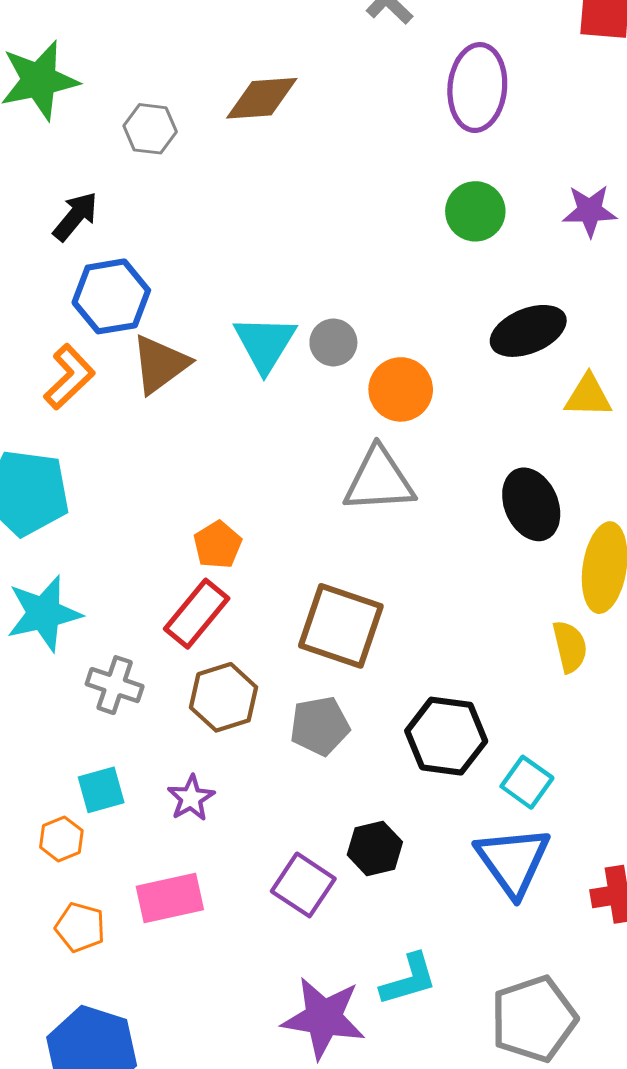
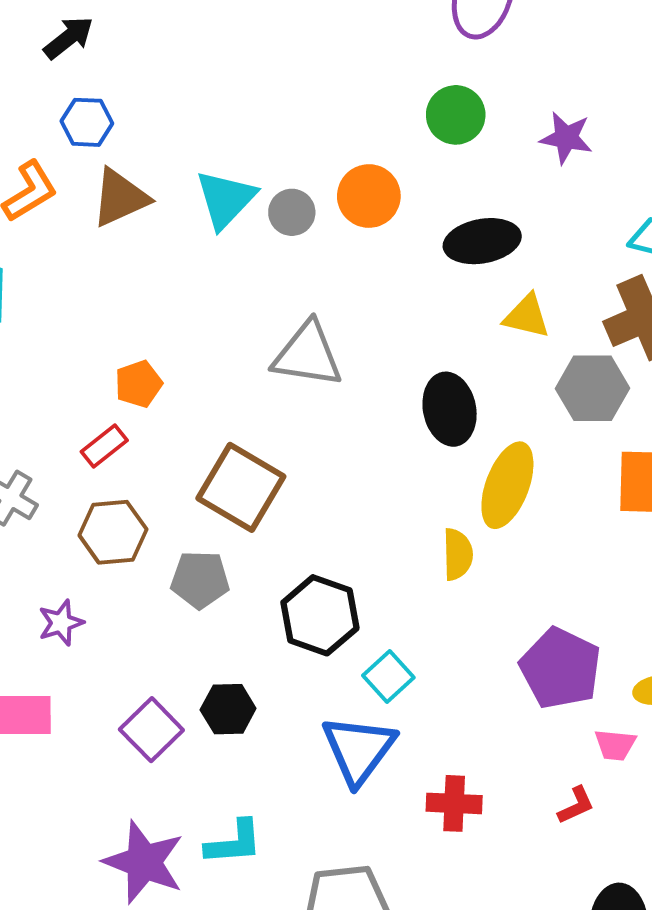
blue hexagon: (111, 296) -> (87, 122), size x0.7
orange circle: (401, 389) -> (369, 196), moved
red rectangle: (197, 614) -> (104, 446), size x0.7

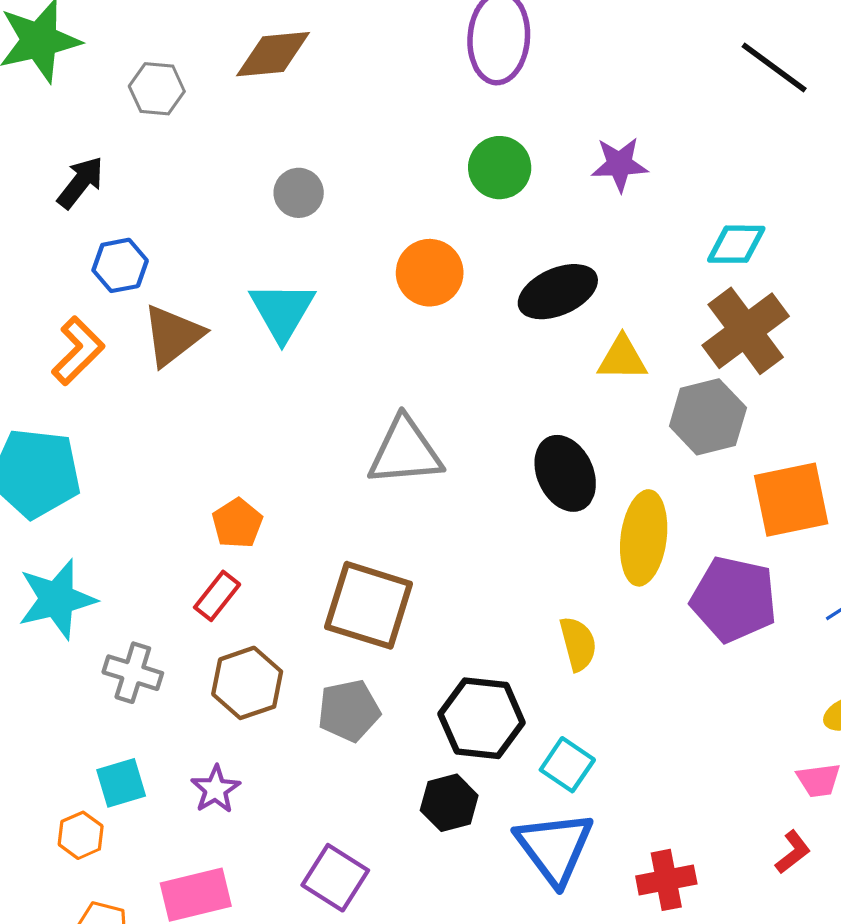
gray circle: (292, 212) -> (299, 193), moved
yellow semicircle: (458, 554) -> (578, 644), moved
purple pentagon: (561, 668) -> (734, 599), moved
black hexagon: (228, 709) -> (449, 803), moved

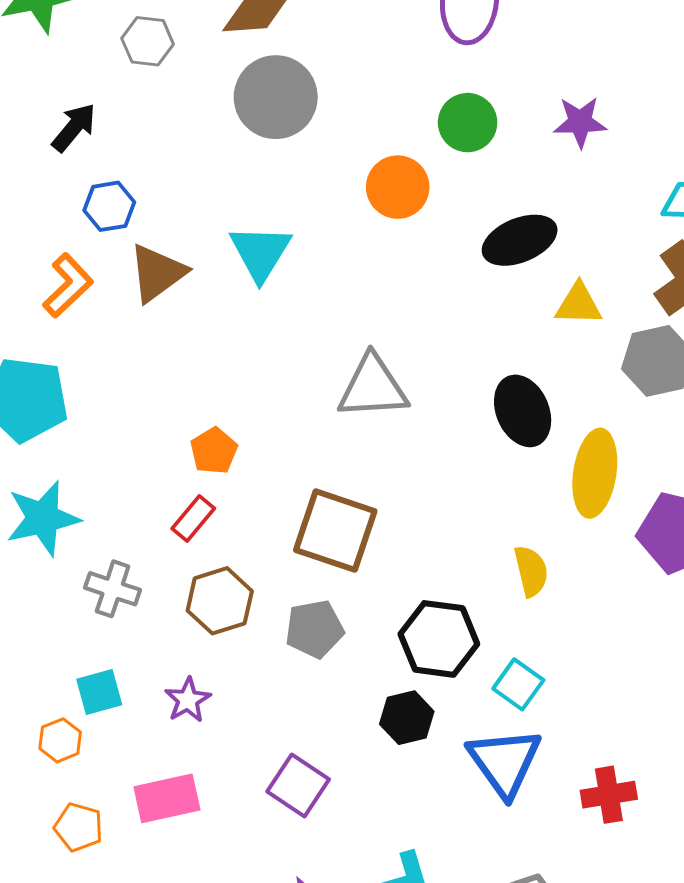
gray circle: (299, 193) -> (276, 97), moved, size x1.8
orange circle: (430, 273) -> (398, 187), moved

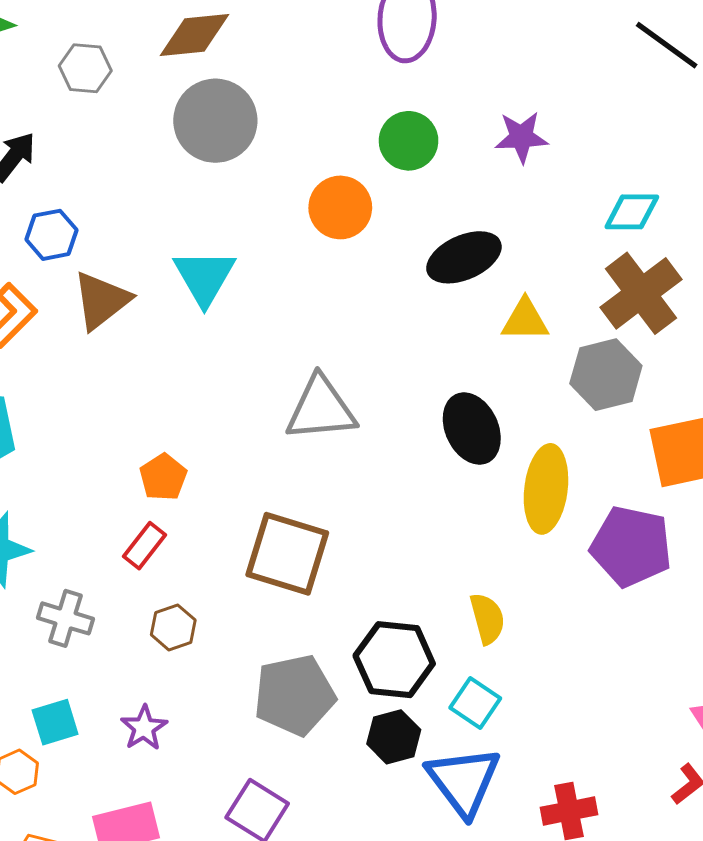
yellow semicircle: (531, 571) -> (487, 619), moved
brown hexagon: (220, 601) -> (173, 627), size x0.7
gray pentagon: (314, 629) -> (294, 695), moved, size x1.4
black hexagon: (407, 718) -> (394, 737), moved

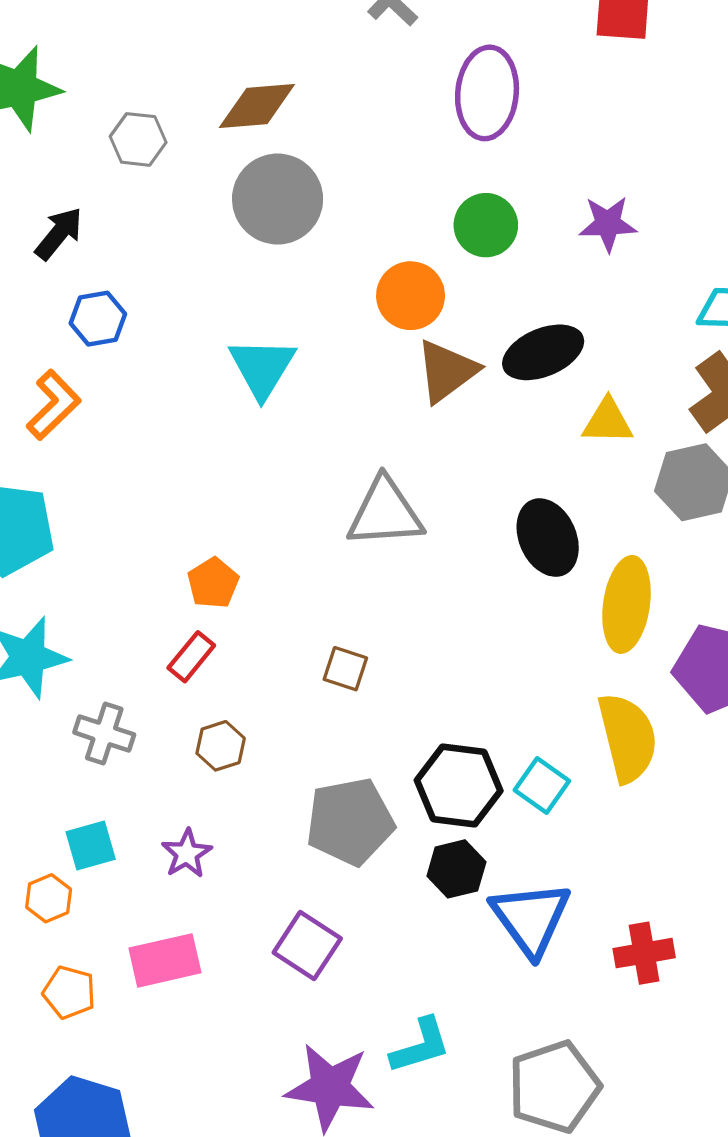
brown triangle: (101, 300) -> (447, 371), moved
brown square: (287, 554) -> (345, 669), size x0.5
yellow semicircle: (487, 619) -> (628, 738), moved, size x1.6
cyan square: (475, 703) -> (542, 786), moved

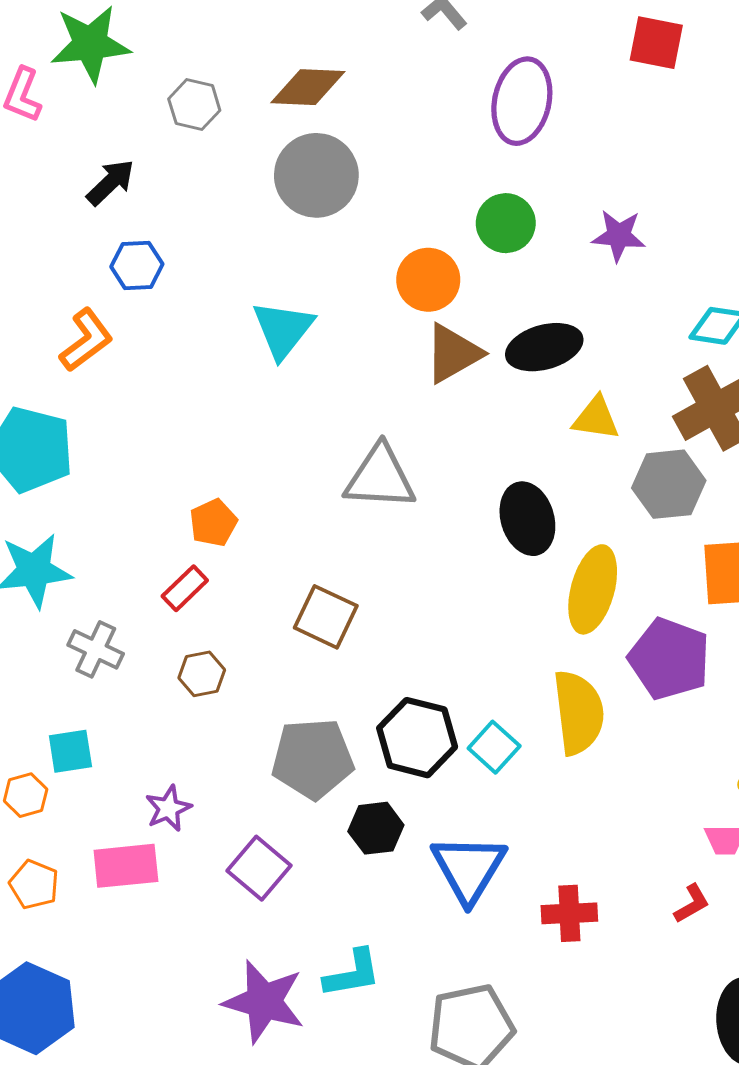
brown square: (345, 669) -> (326, 617), size x1.5
purple star: (187, 854) -> (168, 808), moved
black hexagon: (456, 869) -> (376, 828), moved

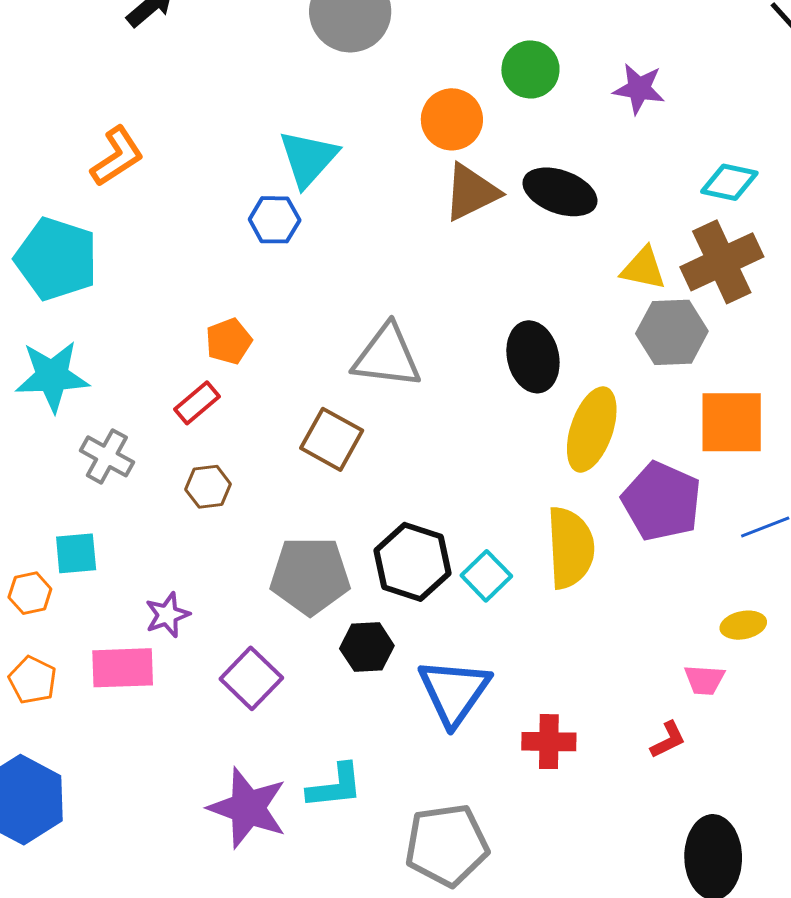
blue hexagon: (137, 265) -> (275, 220), moved
black ellipse: (544, 347) -> (560, 192), turned 32
yellow triangle: (596, 418) -> (643, 268), moved
gray triangle: (380, 477) -> (387, 356), moved

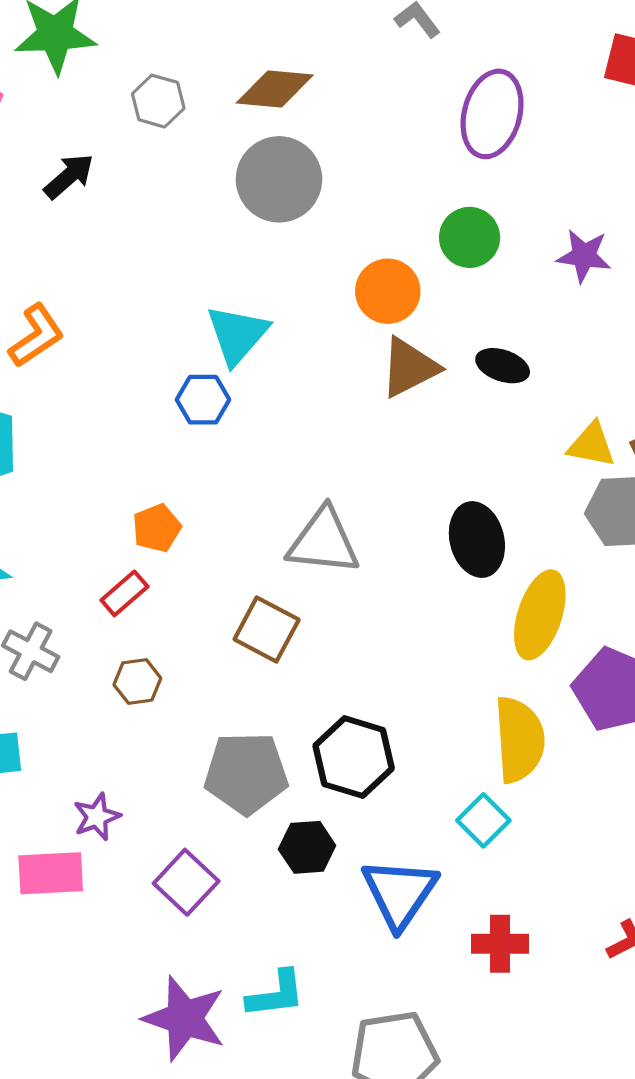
black ellipse: (560, 192) -> (503, 366), size x0.7
cyan square: (486, 576) -> (483, 820), moved

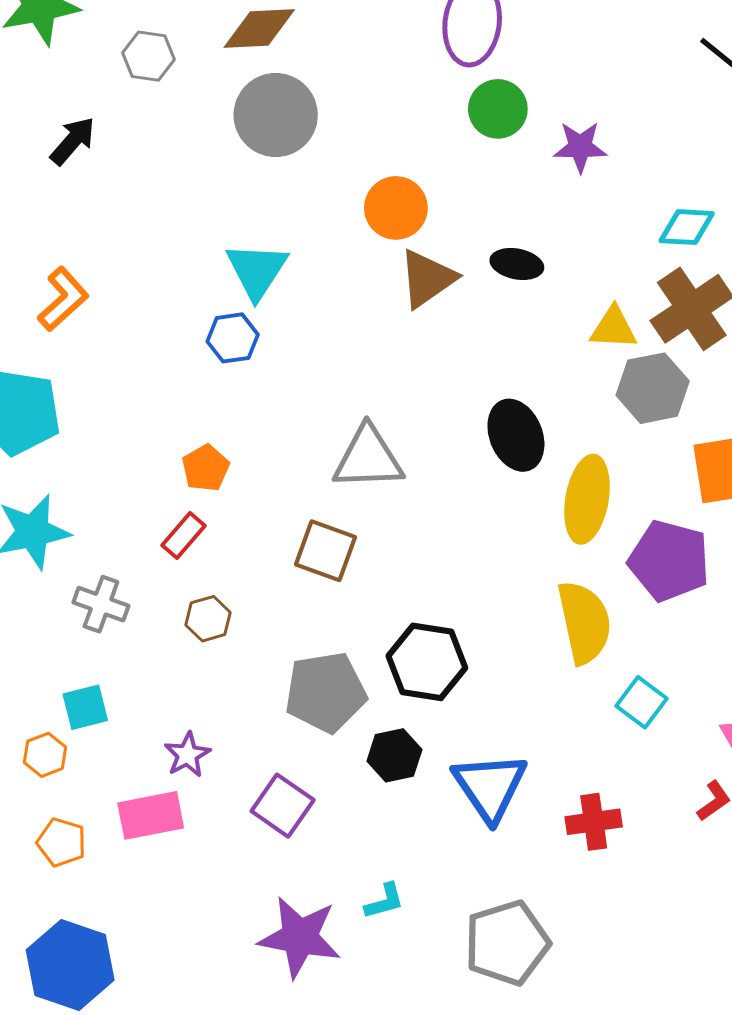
green circle: (470, 237) -> (498, 109), moved
cyan square: (483, 820) -> (642, 702), moved
cyan L-shape: (276, 994) -> (384, 901), size x0.7

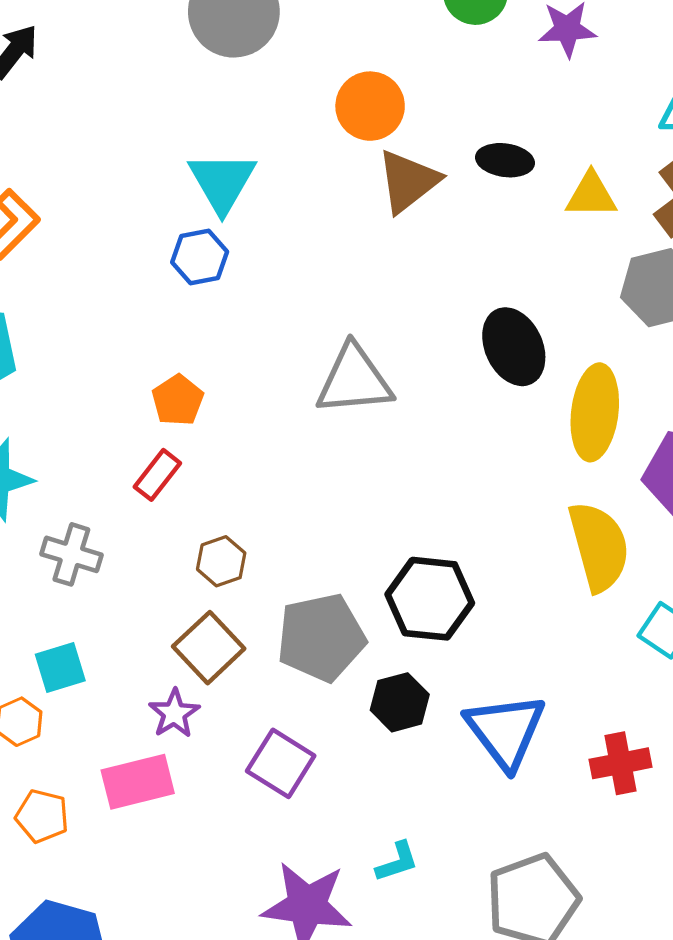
yellow triangle: (614, 328) -> (591, 195), moved
brown square: (325, 551) -> (209, 648), moved, turned 30
brown hexagon: (208, 619) -> (221, 561), moved

